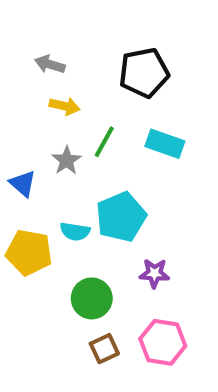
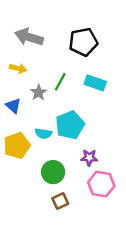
gray arrow: (50, 64) -> (29, 37), size x1.6
yellow arrow: (65, 106) -> (18, 68), moved
yellow pentagon: (29, 252) -> (17, 146), turned -30
pink hexagon: (163, 342) -> (101, 184), moved

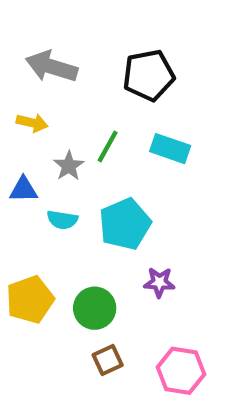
blue triangle: (13, 106) -> (23, 190), turned -42
cyan semicircle: (43, 133) -> (62, 220), moved
yellow pentagon: (17, 146) -> (30, 300), moved
pink hexagon: (101, 184) -> (181, 371), moved

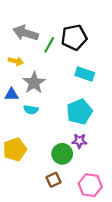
green line: (108, 146) -> (49, 45), moved
gray star: (69, 166) -> (34, 83), size x1.5
cyan pentagon: (125, 224) -> (79, 112), moved
green circle: (95, 308) -> (62, 154), moved

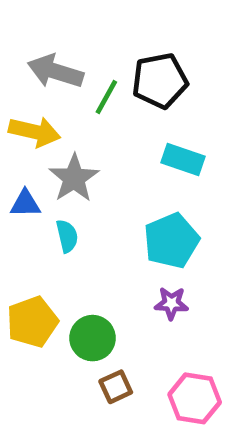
yellow arrow: (16, 61) -> (35, 132), size x1.5
cyan semicircle: (31, 110) -> (67, 236), turned -112
green circle: (62, 154) -> (93, 338), moved

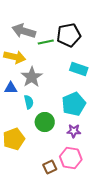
green line: (106, 97) -> (46, 42), turned 49
green circle: (93, 338) -> (45, 122), moved
pink hexagon: (195, 398) -> (71, 158), moved

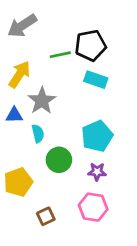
gray arrow: (24, 31) -> (22, 26), moved, turned -50
yellow arrow: (15, 57) -> (20, 74), turned -70
cyan rectangle: (79, 69) -> (96, 80), moved
brown square: (50, 167) -> (46, 216), moved

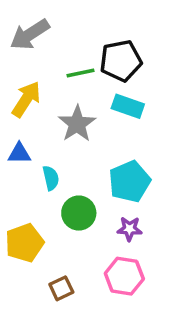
gray star: (42, 101) -> (77, 124), moved

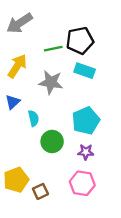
gray star: (77, 124) -> (51, 82), turned -30
blue triangle: (19, 153) -> (13, 102), turned -42
yellow pentagon: (25, 243) -> (16, 180), moved

